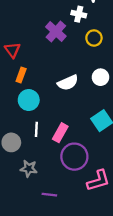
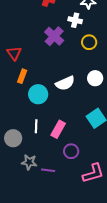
cyan circle: (29, 100) -> (38, 94), moved
purple circle: (74, 157) -> (71, 151), size x0.6
purple line: (49, 195) -> (48, 170), moved

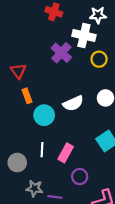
white cross: (75, 20) -> (84, 36), size x1.5
orange rectangle: (22, 76) -> (27, 96), turned -40

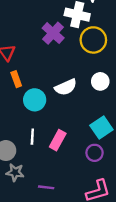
yellow circle: (99, 59) -> (93, 40), size x1.5
purple circle: (80, 177) -> (95, 153), moved
gray star: (34, 188) -> (15, 172), moved

